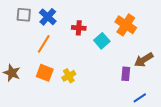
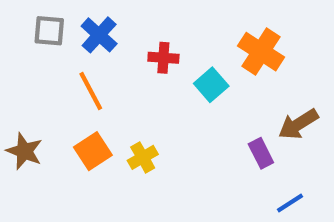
orange line: (44, 44) -> (91, 91), turned -60
orange square: (45, 73) -> (93, 151), turned 36
purple rectangle: (126, 74) -> (261, 153), turned -32

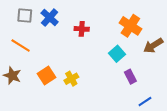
cyan square: (211, 85) -> (117, 54), moved
orange line: (91, 91) -> (21, 45), moved, turned -30
brown arrow: (298, 124) -> (153, 45), moved

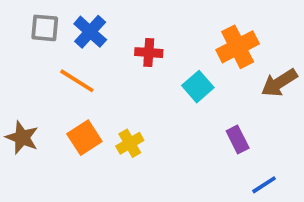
orange cross: (130, 26) -> (238, 47), turned 30
orange line: (21, 45) -> (77, 81), moved
cyan square: (117, 54) -> (198, 87), moved

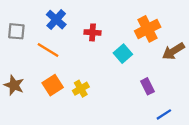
gray square: (45, 28) -> (16, 31), moved

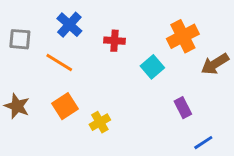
yellow cross: (81, 89) -> (100, 122), moved

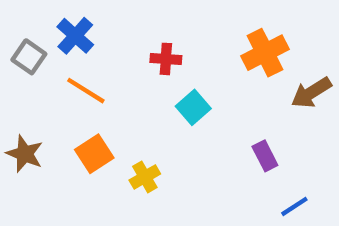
blue cross: (69, 25) -> (75, 36), moved
gray square: (20, 39) -> (29, 57), turned 30
cyan square: (152, 67) -> (193, 107), moved

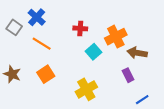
orange cross: (265, 53) -> (116, 37), moved
brown arrow: (311, 93) -> (137, 53), moved, turned 42
yellow cross: (145, 177) -> (86, 89), moved, size x1.5

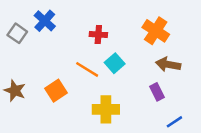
orange cross: (116, 37) -> (156, 31), moved, turned -30
orange line: (42, 44) -> (87, 69), moved
yellow cross: (86, 89) -> (106, 109), turned 30

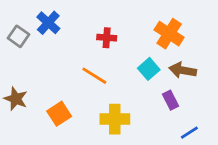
cyan square: (115, 63) -> (149, 69), moved
orange square: (56, 91) -> (59, 114), moved

